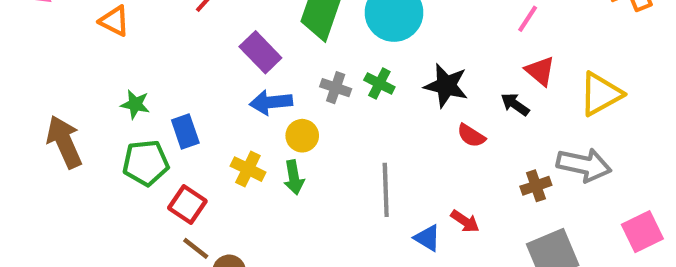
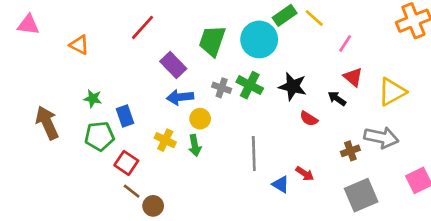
green cross: (379, 83) -> (250, 85), size x1.4

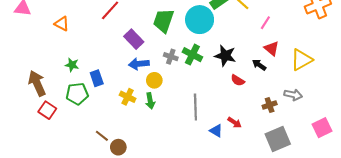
gray arrow: (381, 137) -> (293, 95), size x0.7
red square: (126, 163) -> (47, 110), moved

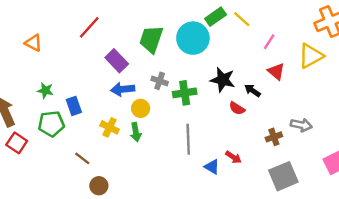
green cross: (192, 55) -> (185, 93), moved, turned -36
yellow triangle: (301, 60) -> (311, 56), moved
black arrow: (259, 65) -> (252, 90), moved
brown line: (102, 136) -> (82, 158), moved

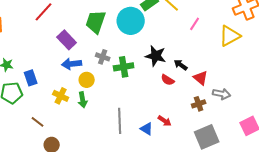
red triangle: (276, 71) -> (201, 78), moved
gray line: (188, 139) -> (120, 121), moved

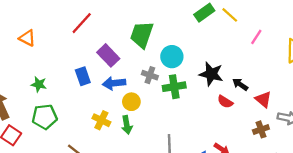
cyan circle: (131, 21) -> (172, 57), moved, size x0.7
blue rectangle: (31, 78) -> (83, 76), moved

